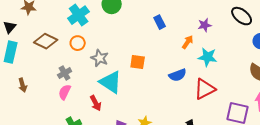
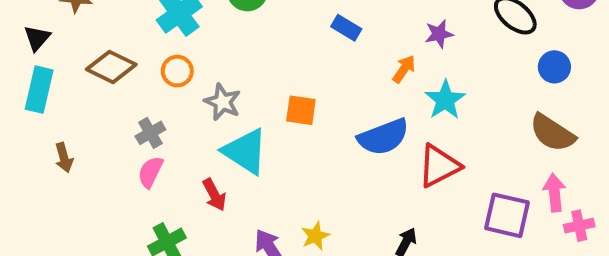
blue rectangle: (160, 22) -> (346, 28), turned -32
cyan star: (208, 57) -> (445, 100), turned 30
blue semicircle: (178, 75) -> (383, 137), size x1.4

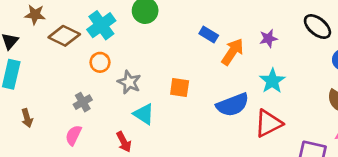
brown diamond: (111, 67) -> (64, 36), moved
orange arrow: (404, 69) -> (233, 52), moved, size x1.5
cyan triangle: (245, 151) -> (144, 114), size x0.7
pink semicircle: (150, 172) -> (73, 135), moved

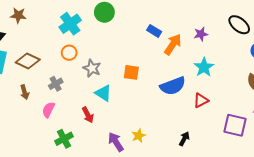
brown diamond: (64, 36) -> (28, 61), moved
brown arrow: (27, 118) -> (25, 92), moved
red triangle: (268, 123) -> (201, 100), size x0.7

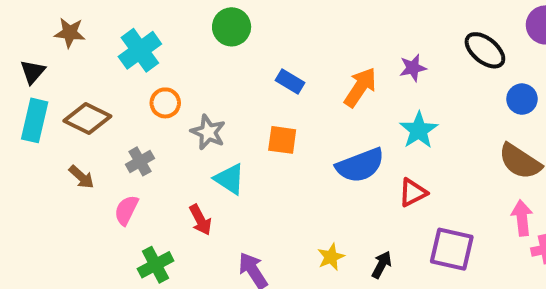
cyan cross: (70, 24) -> (140, 50), moved
blue rectangle: (154, 31) -> (290, 81), moved
brown arrow: (25, 92) -> (81, 177), turned -32
purple square: (235, 125) -> (452, 249), moved
yellow star: (139, 136) -> (331, 257), moved

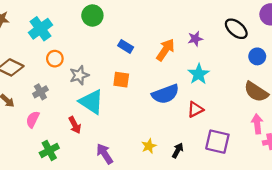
gray star: (208, 132) -> (79, 75), turned 30
cyan triangle: (230, 179) -> (91, 102), size x1.4

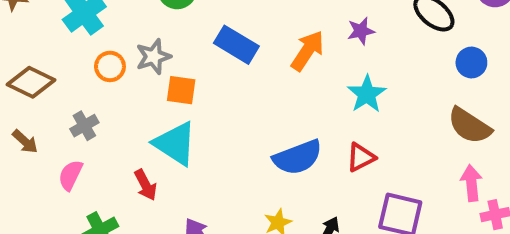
blue rectangle: (126, 46) -> (236, 45), size x1.5
gray star: (79, 75) -> (153, 57), moved
orange square: (121, 80) -> (181, 90), moved
blue semicircle: (165, 94) -> (298, 157), moved

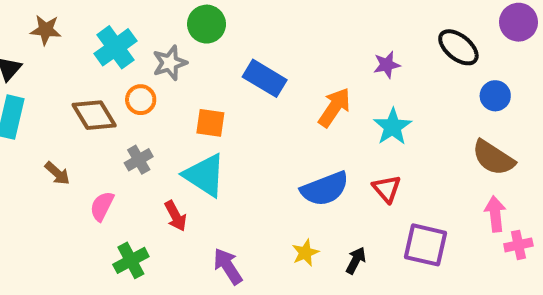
orange arrow: (308, 51) -> (334, 107), moved
gray star: (153, 57) -> (170, 63), moved
brown diamond: (31, 82) -> (94, 115), moved, turned 33
gray cross: (84, 126) -> (139, 160), moved
red triangle: (361, 157) -> (387, 189), turned -44

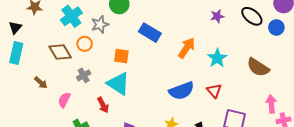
purple star: (387, 65) -> (217, 16), moved
blue circle: (495, 96) -> (276, 27), moved
brown semicircle: (493, 158) -> (258, 67), moved

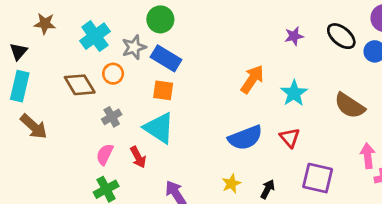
blue rectangle: (150, 33) -> (166, 58), moved
brown arrow: (41, 83) -> (34, 127), moved, size x1.5
pink semicircle: (64, 100) -> (105, 154), moved

